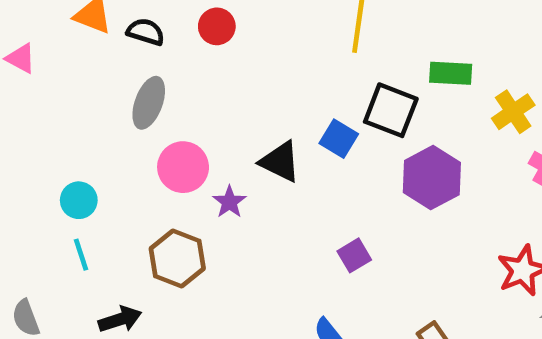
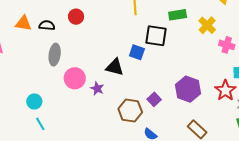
purple hexagon: (432, 178) -> (188, 89), moved
brown hexagon: (177, 258) -> (130, 111), moved

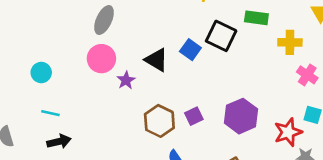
yellow cross: (207, 25) -> (290, 42), turned 30
gray ellipse: (55, 55) -> (104, 20), moved
cyan line: (40, 124) -> (50, 113), moved, turned -64

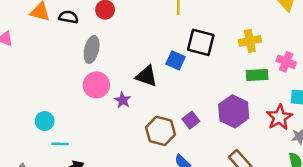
green rectangle: (256, 18) -> (257, 75), moved
yellow cross: (290, 42) -> (250, 41), moved
cyan circle: (41, 73) -> (45, 121), moved

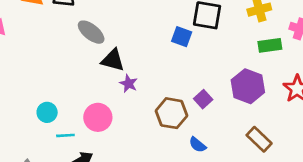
gray ellipse: (92, 49) -> (91, 32), turned -60
black triangle: (146, 76) -> (113, 60), moved
pink circle: (96, 85) -> (98, 117), moved

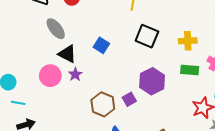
blue square: (182, 37) -> (101, 45), moved
purple hexagon: (248, 86) -> (152, 81), moved
pink circle: (98, 117) -> (50, 76), moved

